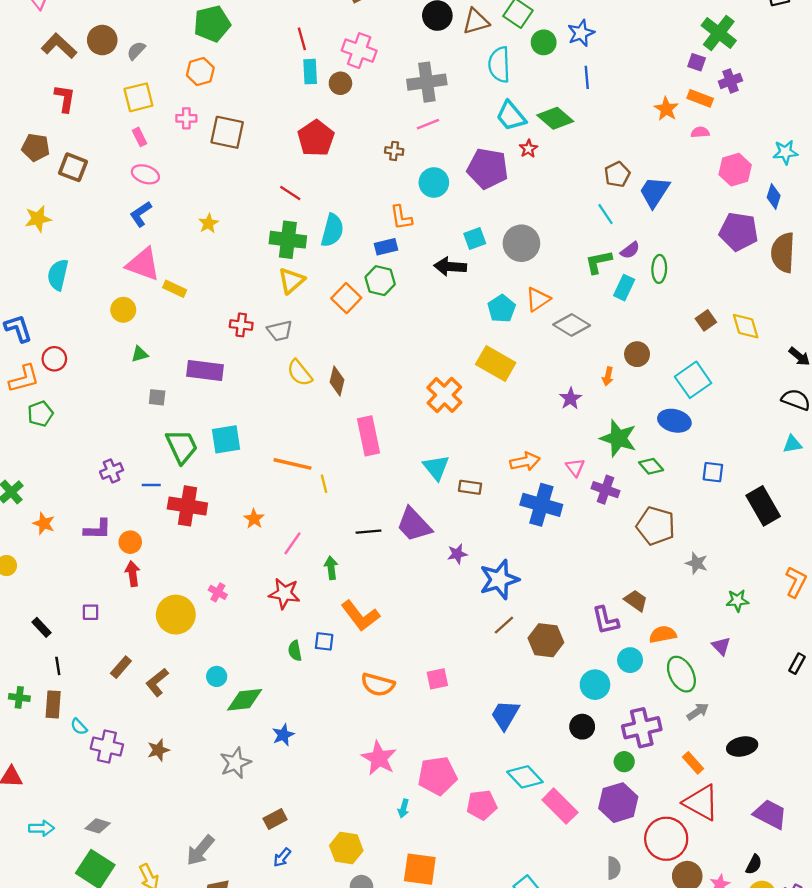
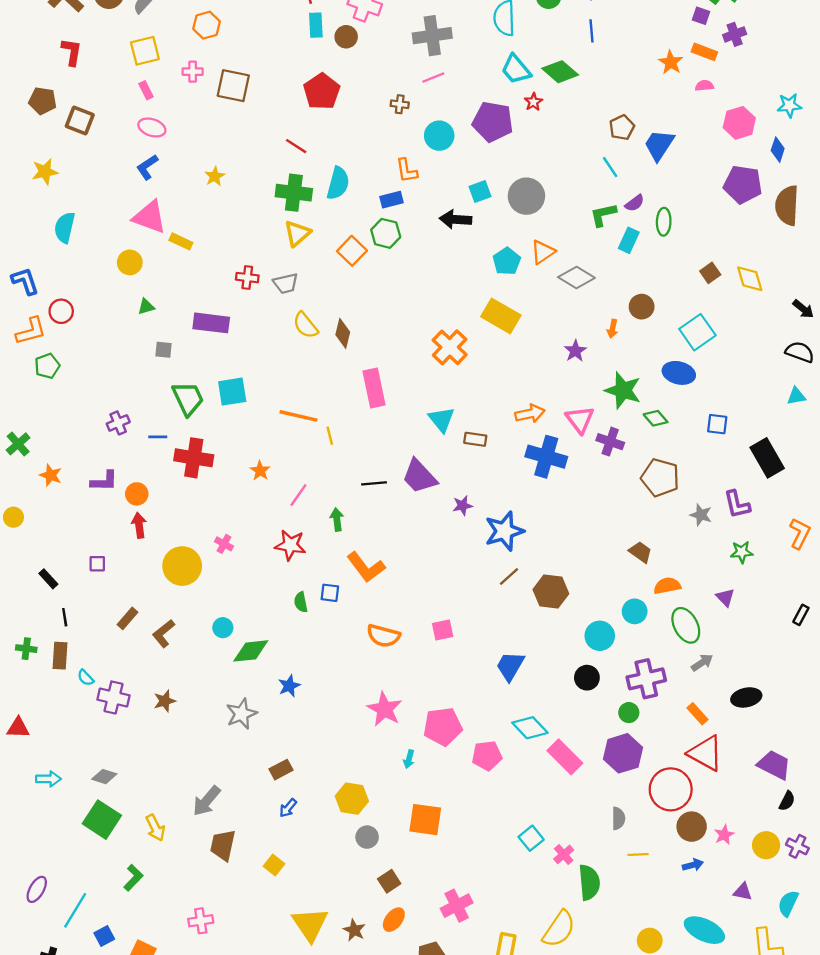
pink triangle: (575, 467) -> (580, 419), size x1.5
purple L-shape: (606, 620) -> (737, 504), moved
black semicircle: (754, 864) -> (787, 801), moved

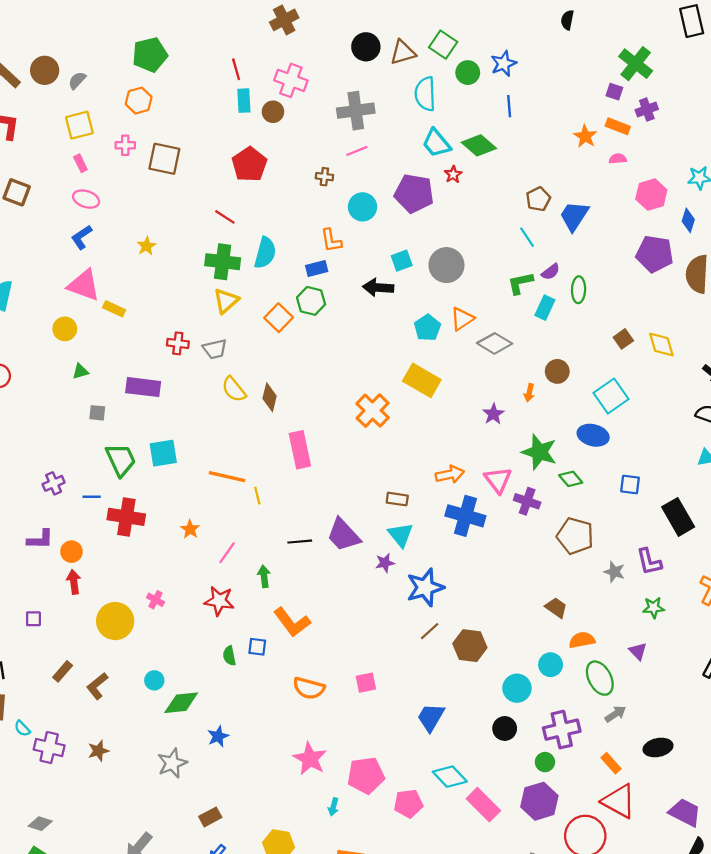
cyan triangle: (442, 419) -> (401, 535), moved

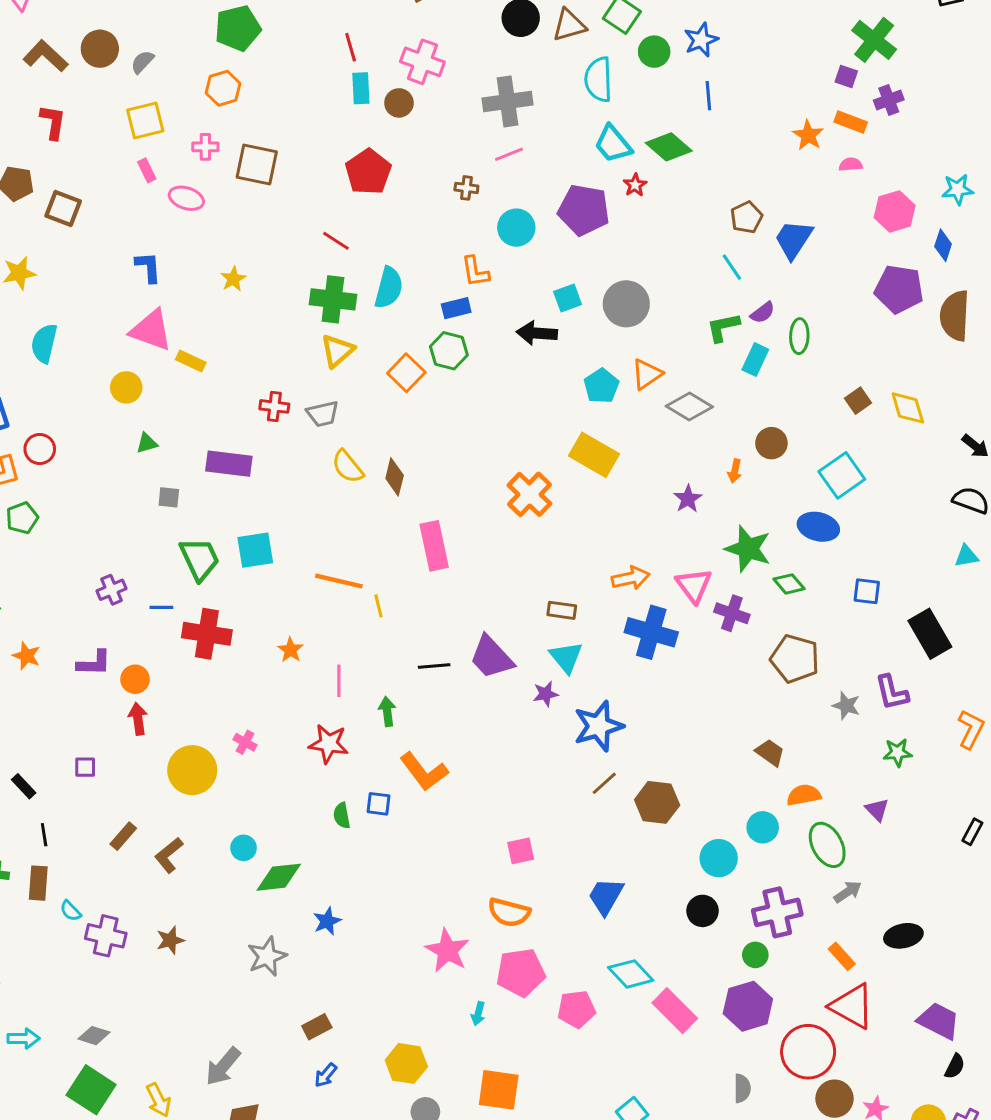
pink ellipse: (86, 199) -> (186, 198), moved
blue L-shape: (82, 237) -> (148, 267), turned 120
pink line: (227, 553) -> (339, 681), turned -35
orange semicircle: (309, 688) -> (509, 912), moved

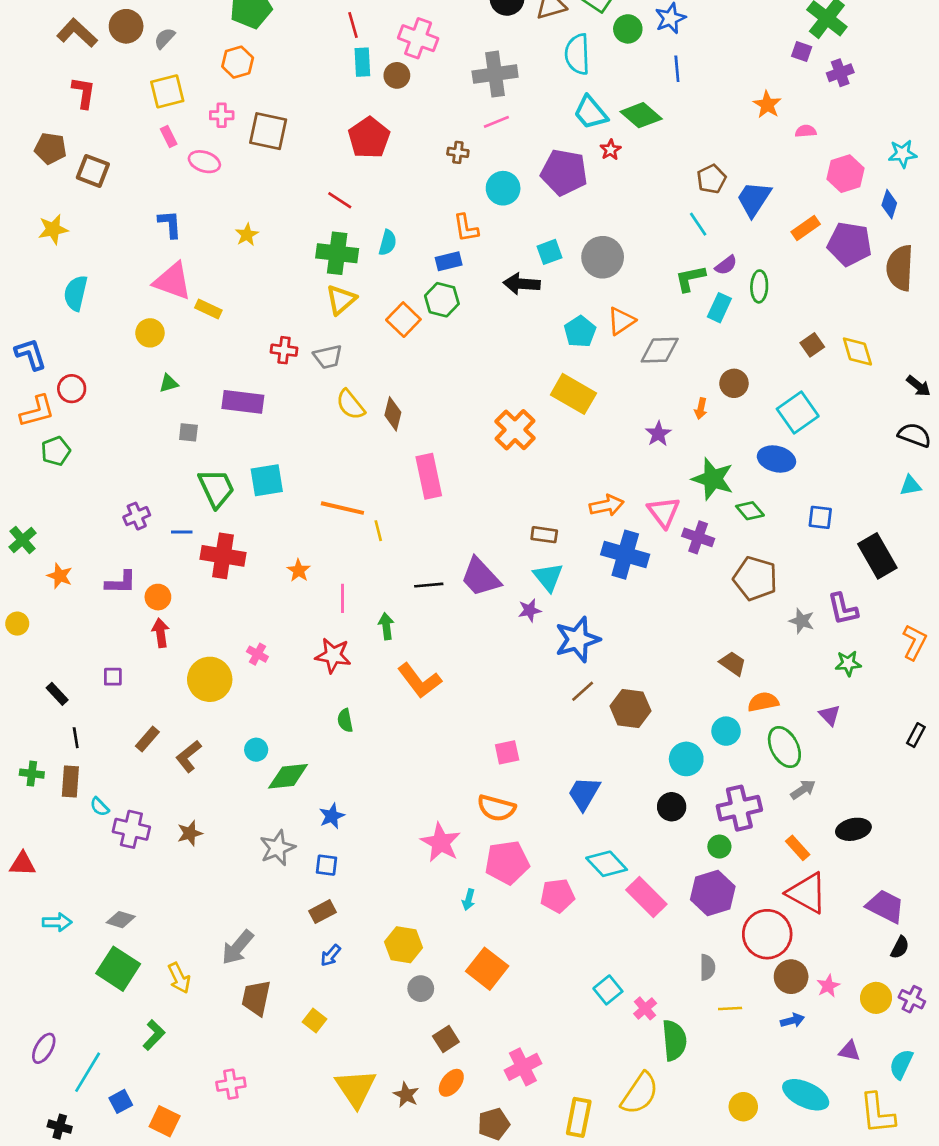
orange rectangle: (851, 122) -> (806, 228), moved, turned -56
cyan semicircle: (389, 288) -> (388, 243), size x0.7
gray diamond: (689, 406) -> (660, 350), turned -33
blue square: (378, 804) -> (327, 865), moved
orange square: (499, 1090) -> (487, 969), turned 30

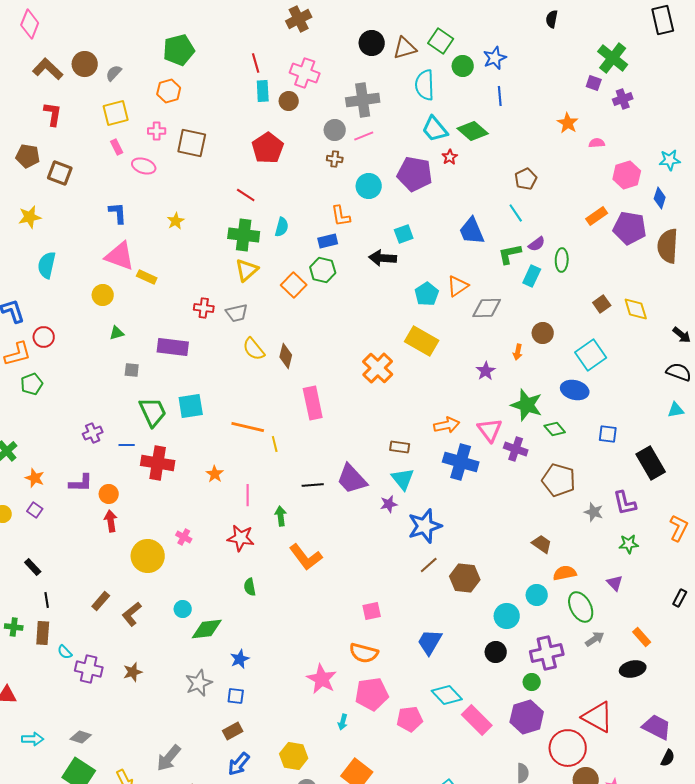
blue trapezoid: (754, 199) -> (472, 231), moved, turned -56
gray circle: (603, 257) -> (335, 130), moved, size x0.7
purple square: (113, 677) -> (35, 510), moved, turned 35
orange rectangle: (798, 848) -> (642, 637), moved
blue arrow: (330, 955) -> (239, 764), size x1.4

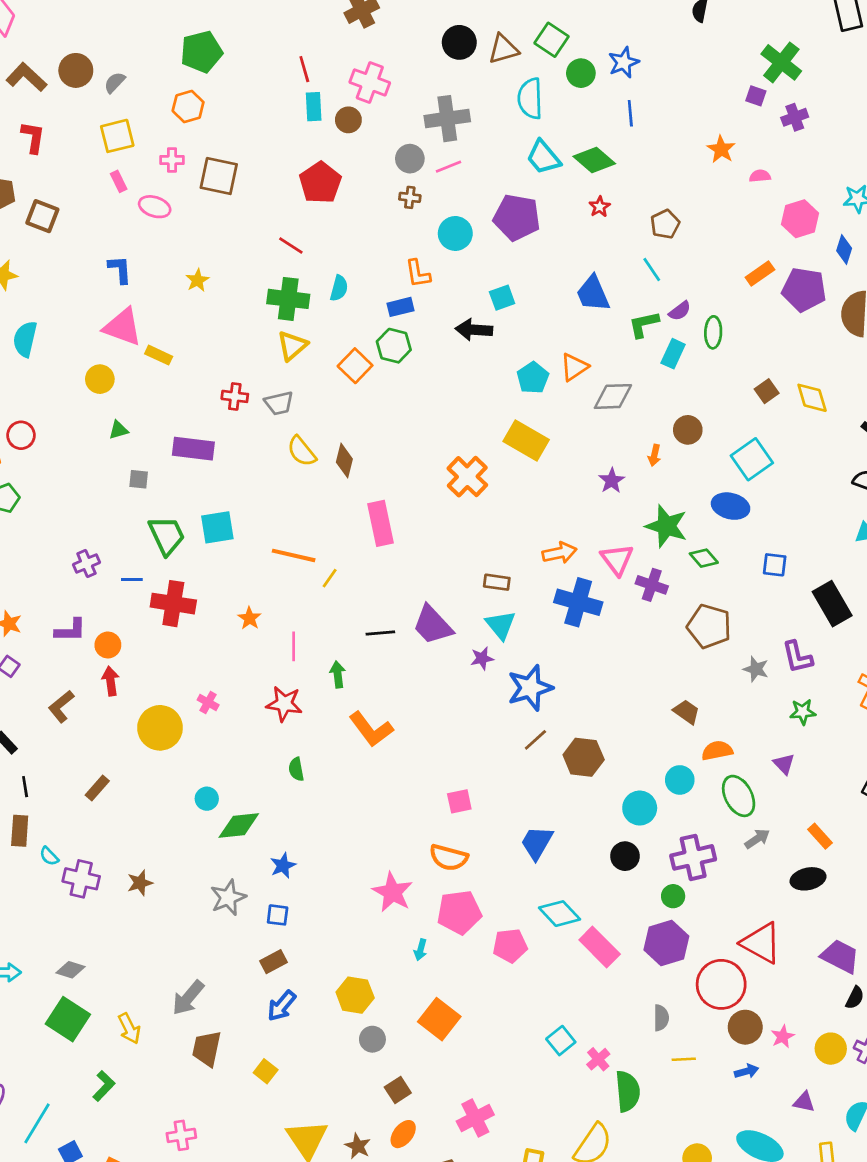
red star: (450, 157) -> (600, 207), moved
yellow line: (275, 444) -> (330, 578), turned 49
brown L-shape: (132, 614) -> (61, 706), moved

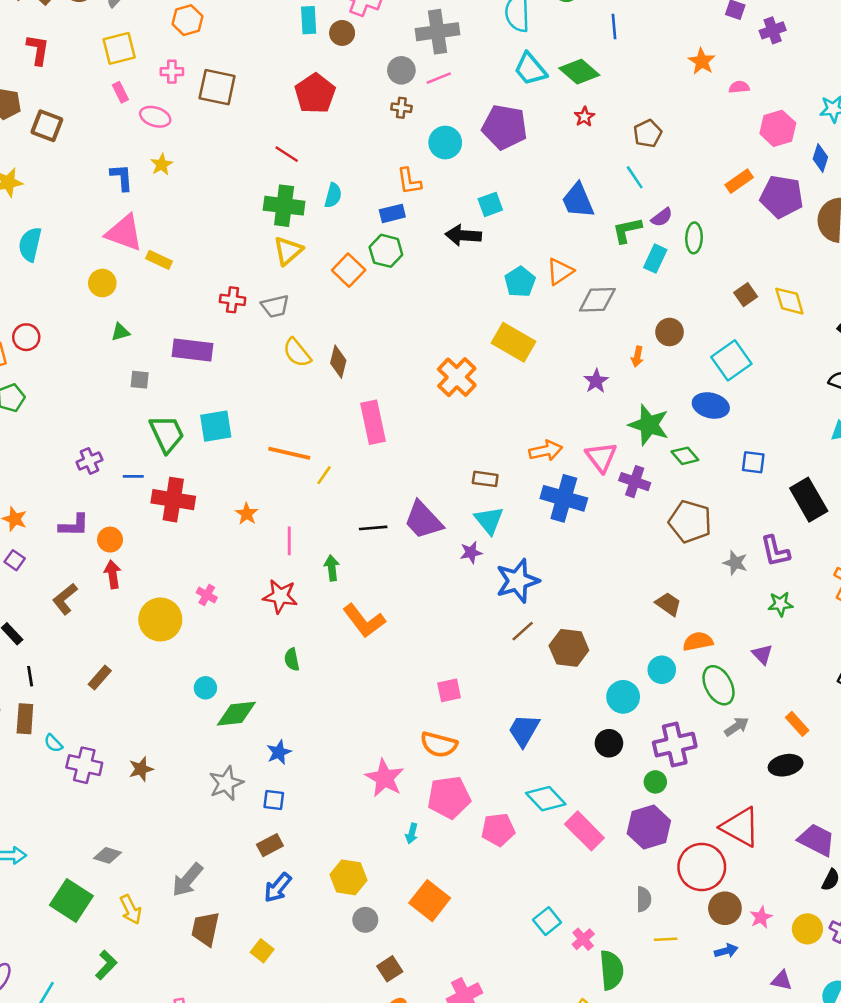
yellow star: (197, 280) -> (162, 164), moved
gray diamond: (70, 970) -> (107, 855), moved

